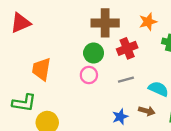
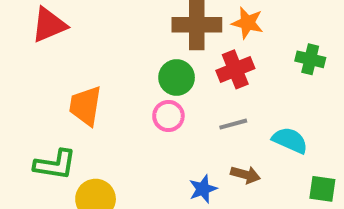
orange star: (148, 22) -> (247, 23), moved, turned 30
brown arrow: (147, 111) -> (245, 175), moved
blue star: (120, 117) -> (203, 189), moved

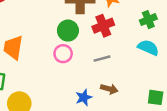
green cross: (310, 59) -> (148, 20), turned -35
cyan semicircle: (290, 140) -> (148, 48), moved

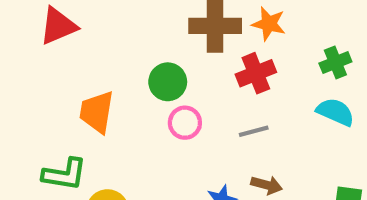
green circle: (68, 31) -> (168, 82), moved

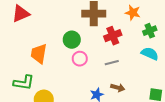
orange star: (269, 24) -> (133, 13), moved

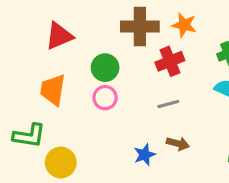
orange star: (133, 13) -> (184, 25), moved
red triangle: (21, 14) -> (59, 36), moved
pink circle: (80, 59) -> (105, 98), moved

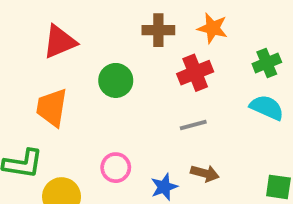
brown cross: (140, 26) -> (158, 30), size x0.7
pink circle: (105, 98) -> (116, 168), moved

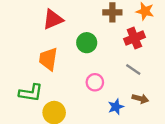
gray line: (193, 125) -> (133, 69), turned 49
pink circle: (116, 168) -> (95, 82), moved

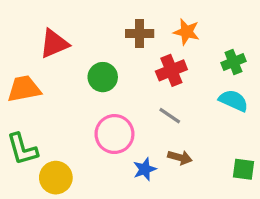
orange trapezoid: (48, 59) -> (24, 89), moved, turned 70
pink circle: (95, 82) -> (114, 134), size x1.5
green L-shape: (31, 93) -> (22, 149), turned 65

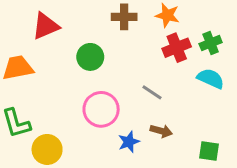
red cross: (171, 70) -> (177, 48), moved
green square: (243, 169) -> (209, 151), moved

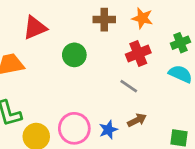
red cross: (177, 48) -> (138, 54), moved
pink circle: (101, 109) -> (74, 128), moved
brown arrow: (161, 131) -> (137, 120), turned -42

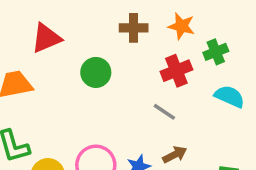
green cross: (180, 43) -> (216, 52), moved

